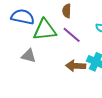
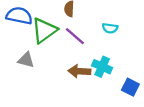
green triangle: (45, 30) -> (44, 30), turned -30

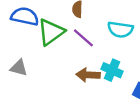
cyan semicircle: (110, 28) -> (120, 30), size x1.5
gray triangle: (26, 60) -> (19, 68), moved

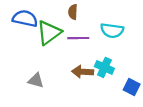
purple line: (83, 38) -> (78, 38), turned -42
gray triangle: (19, 68) -> (36, 80), moved

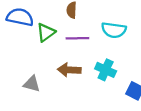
green triangle: (49, 33) -> (46, 32), size x0.7
brown arrow: (83, 72) -> (69, 70), moved

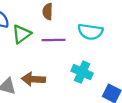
brown arrow: (69, 70) -> (33, 79), moved

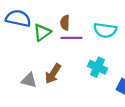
brown semicircle: (48, 12) -> (65, 23), moved
brown arrow: (33, 79) -> (53, 74), turned -60

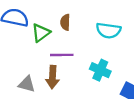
purple line: (71, 38) -> (62, 55), moved
brown arrow: (53, 74) -> (52, 77), turned -30

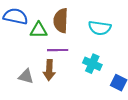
brown semicircle: (65, 22) -> (61, 21), size x1.6
green triangle: (41, 33) -> (39, 30), turned 36

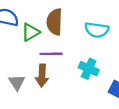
green triangle: (39, 30) -> (31, 32), turned -30
gray triangle: (26, 76) -> (17, 82), turned 42

